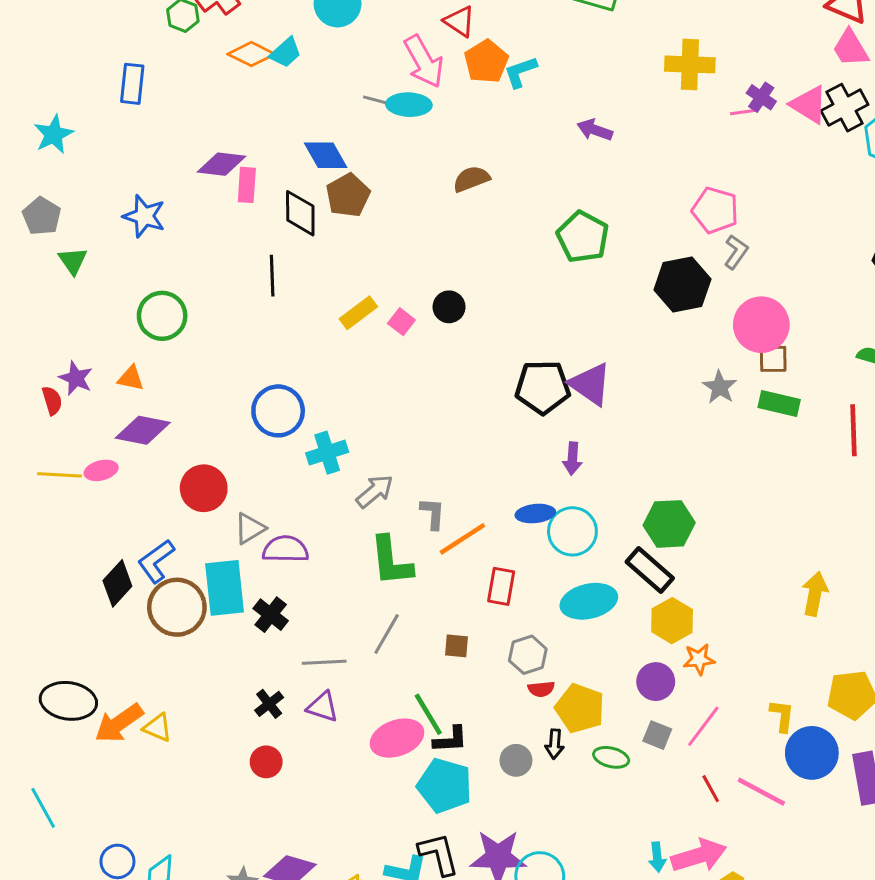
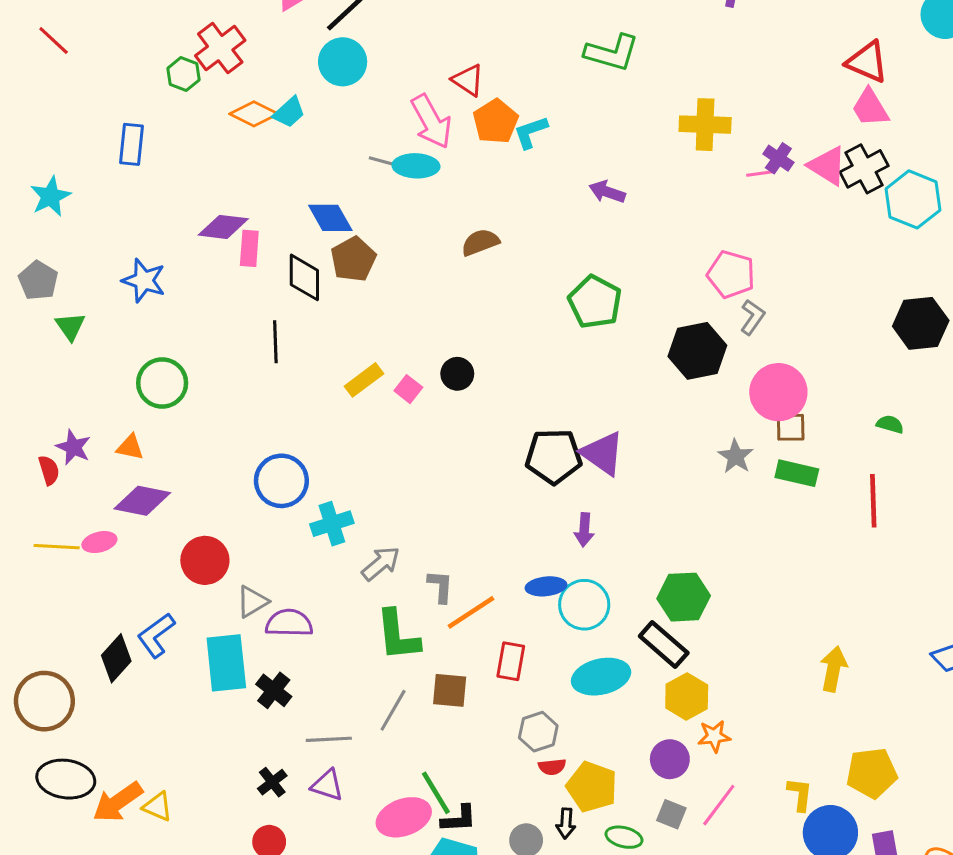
brown circle: (177, 607) -> (44, 701), moved
brown square: (456, 646) -> (450, 690), moved, size x1.4

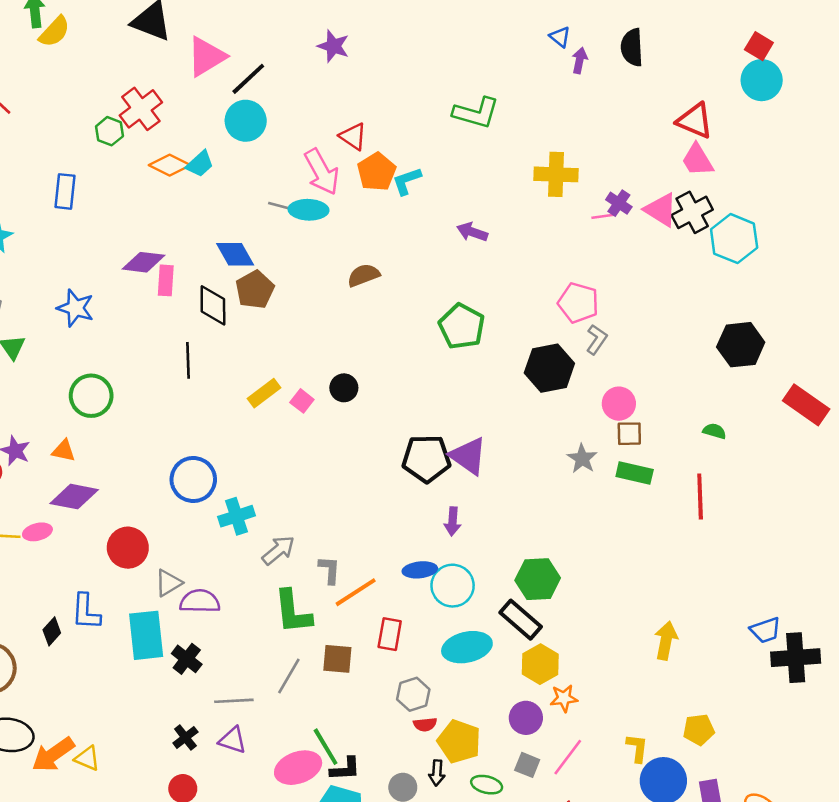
pink circle: (778, 392) -> (619, 404), size x0.7
blue L-shape: (156, 635) -> (86, 612), turned -51
black diamond: (116, 658) -> (52, 631), size x0.7
yellow pentagon: (872, 773) -> (699, 730), size x0.7

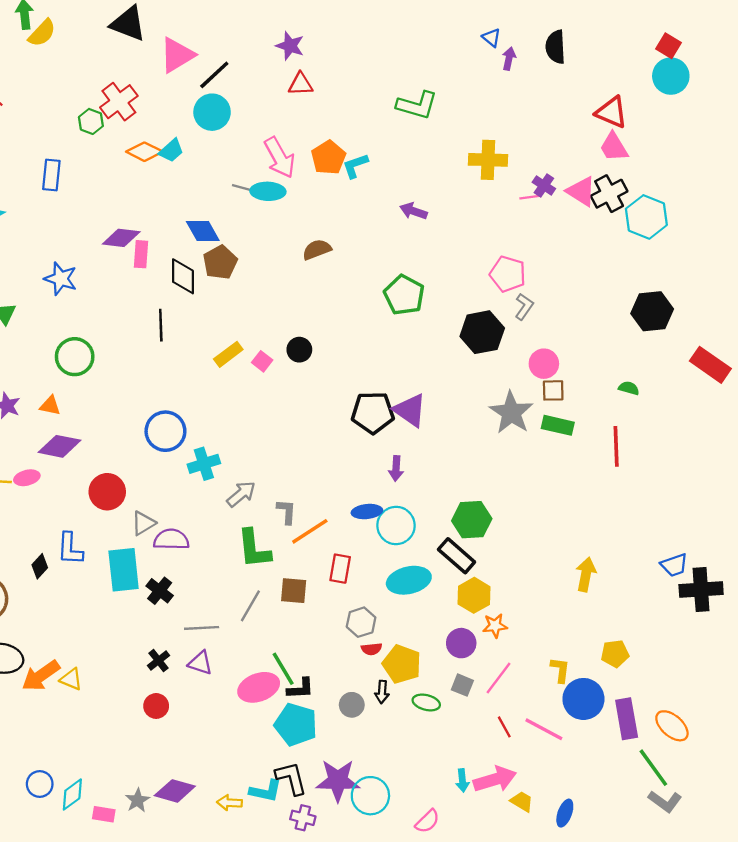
red triangle: (353, 136) -> (301, 84), moved, turned -36
gray star: (582, 459) -> (511, 413), size x1.6

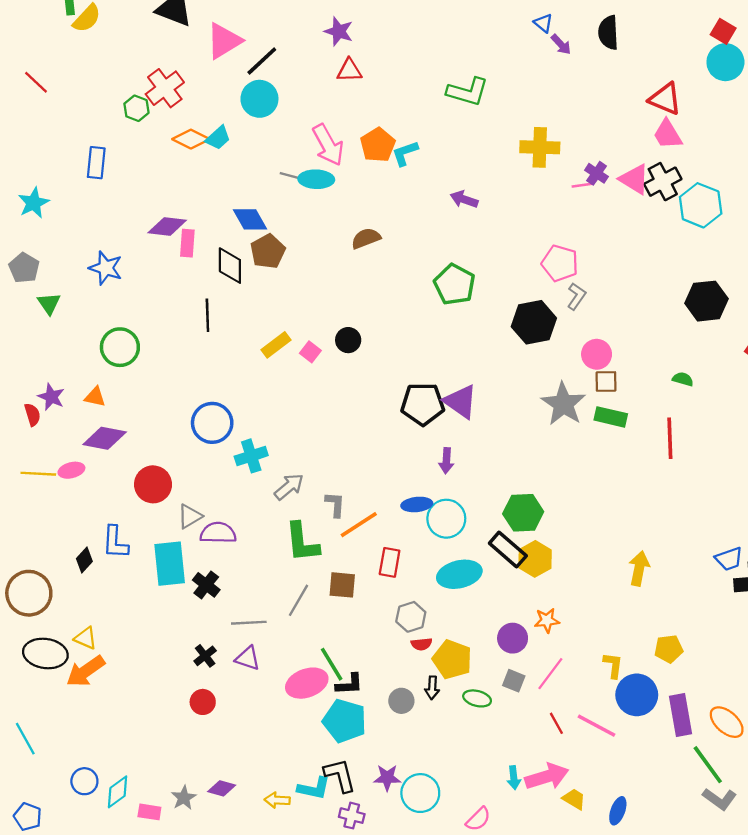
purple arrow: (509, 59) -> (561, 44), turned 125
yellow hexagon: (474, 595) -> (535, 559), moved
yellow triangle: (71, 679) -> (86, 638), moved
purple star: (338, 780) -> (387, 778), size x0.6
purple diamond: (175, 791) -> (222, 788), size x0.7

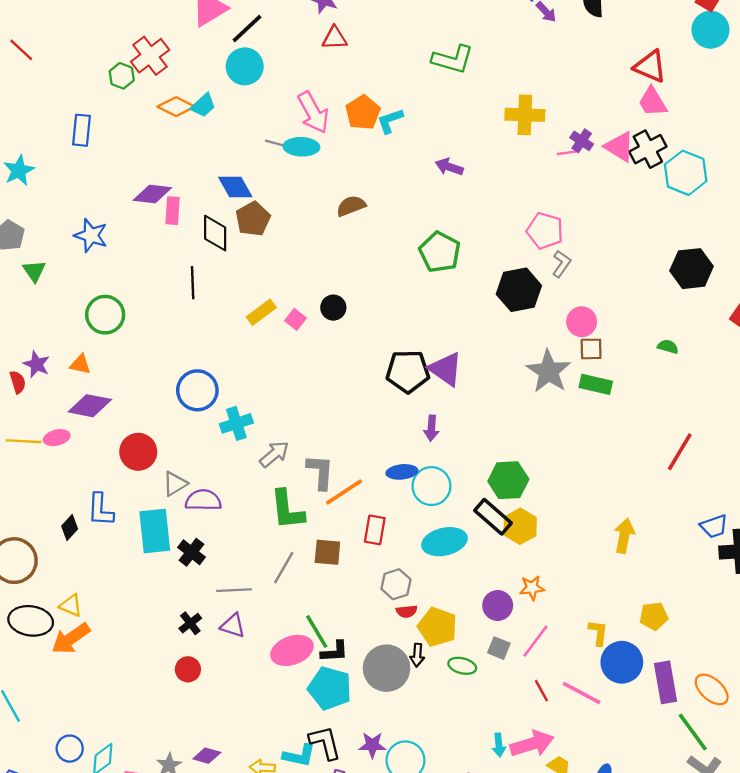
red line: (670, 438) -> (680, 452), moved, turned 33
gray L-shape: (335, 504) -> (320, 472), size x1.4
gray circle: (401, 701) -> (387, 668), size x1.8

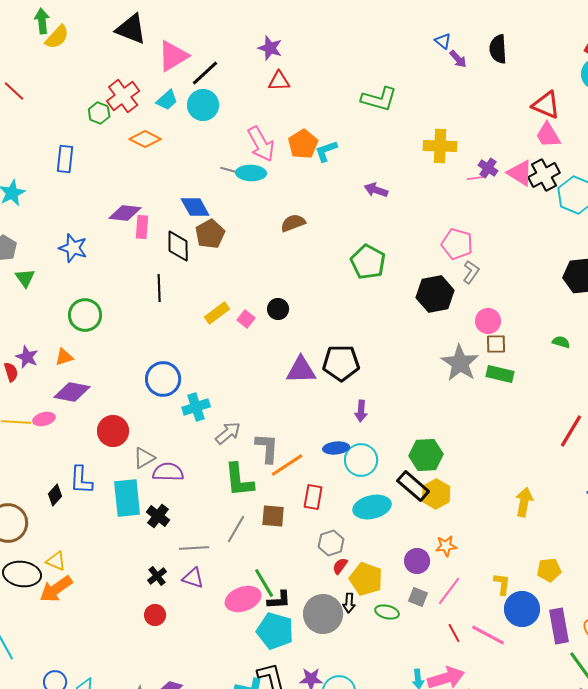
cyan trapezoid: (203, 105) -> (167, 100), moved
orange triangle: (80, 364) -> (64, 357), turned -30
purple triangle: (446, 369) -> (301, 370), moved, turned -36
red semicircle: (407, 611) -> (340, 566), turned 132

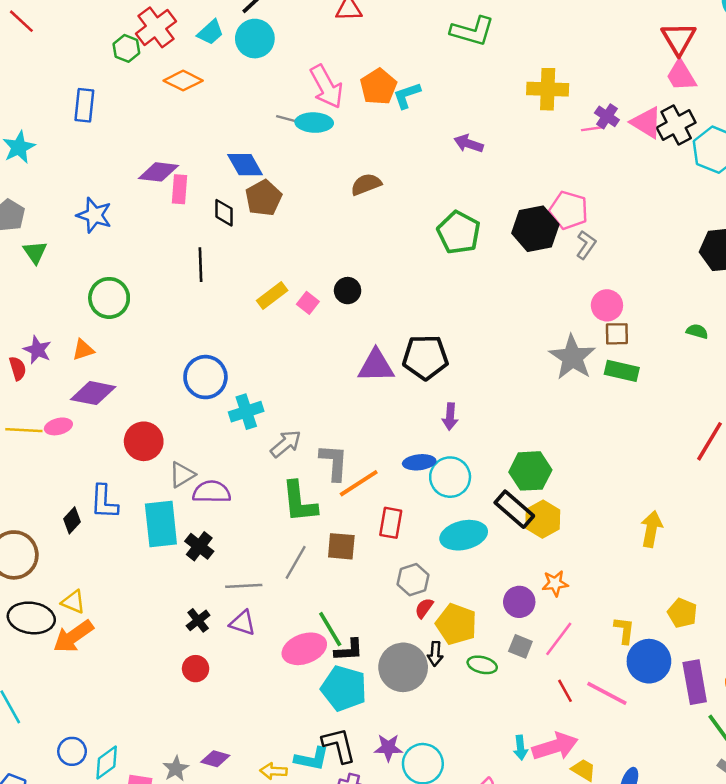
red triangle: (546, 105) -> (679, 39), turned 36
black diamond: (178, 246) -> (224, 213), size x0.7
black hexagon: (435, 294) -> (535, 229), moved
yellow pentagon: (549, 570) -> (682, 613), turned 30

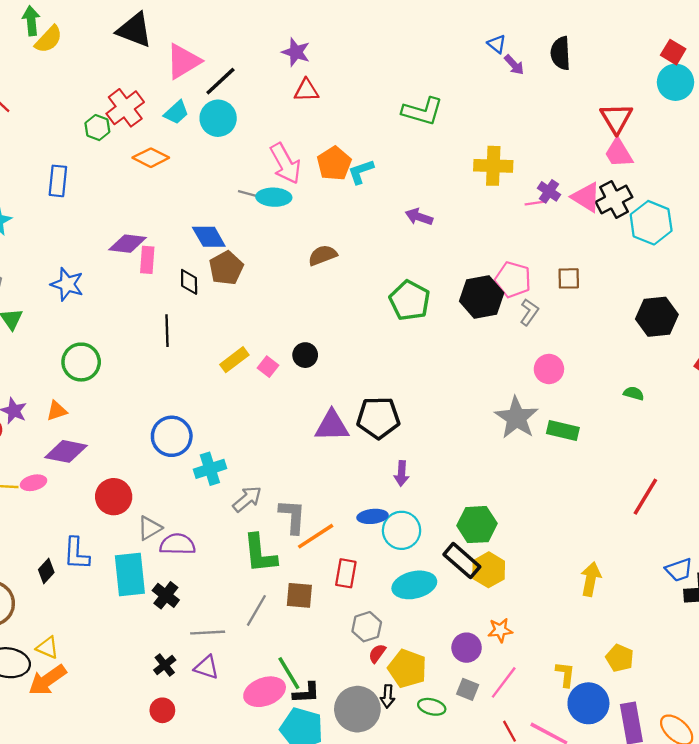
brown square: (617, 334) -> (569, 278), moved

